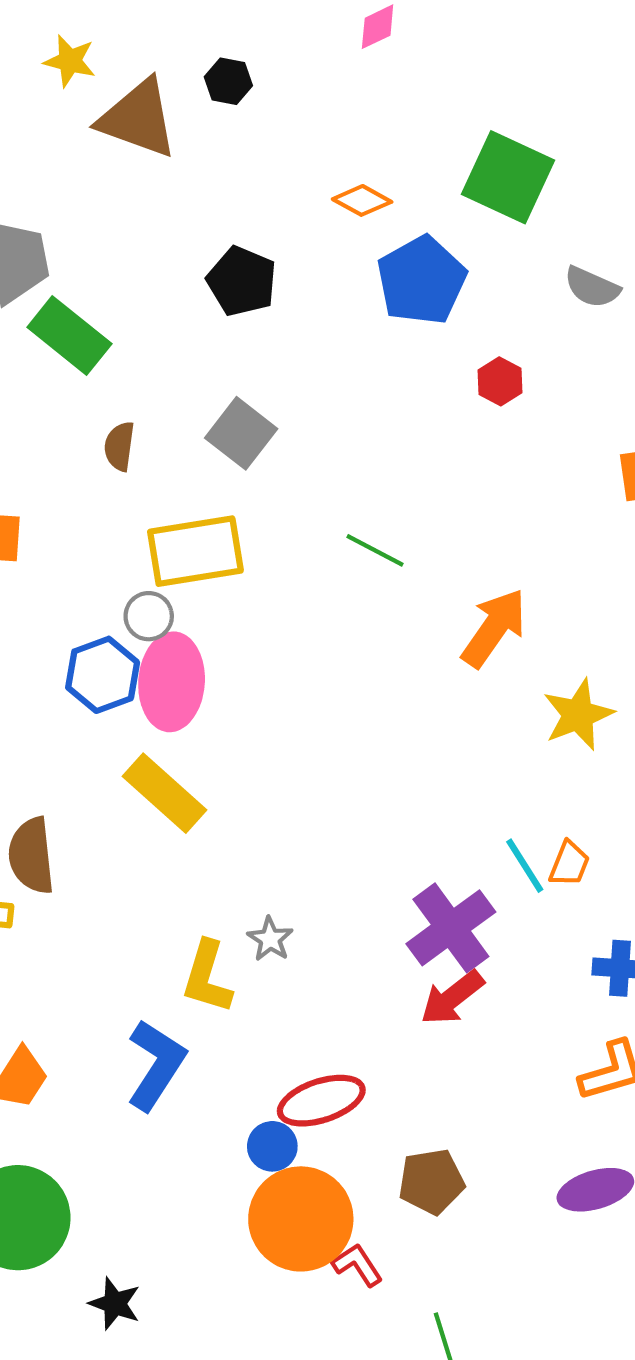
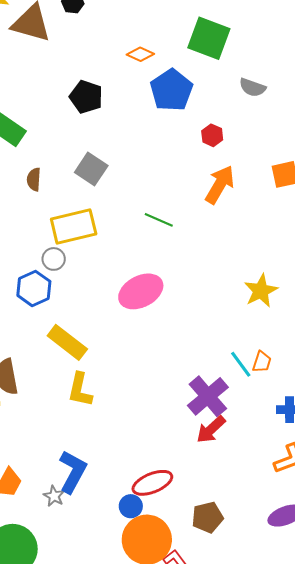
orange arrow: (494, 628) -> (220, 185), moved
pink ellipse: (172, 682) -> (141, 291), moved, turned 63
gray star: (270, 939) -> (54, 496), moved
yellow L-shape: (207, 977) -> (80, 390), moved

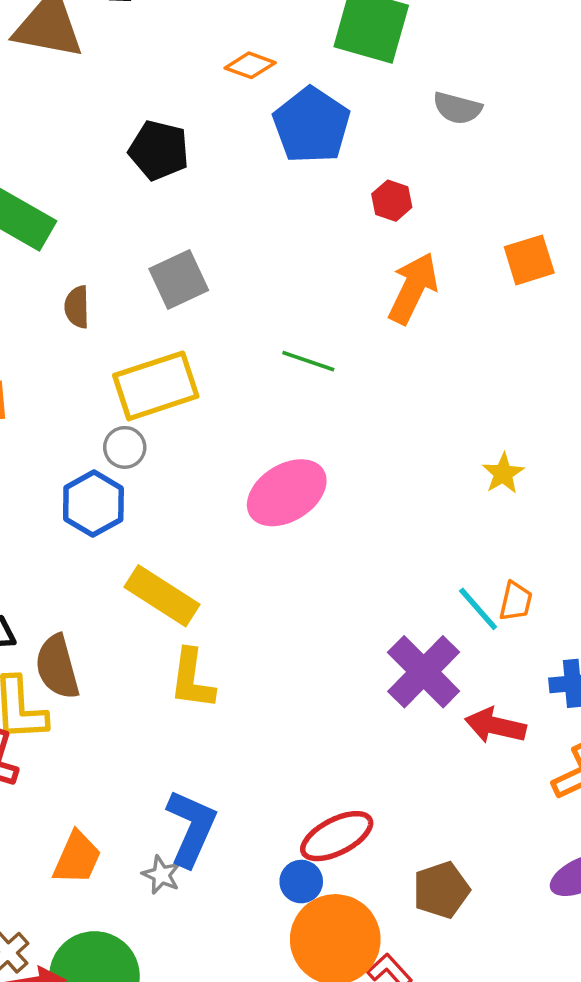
gray square: (91, 169) -> (179, 280), turned 36
yellow star: (261, 291) -> (503, 473), size x0.7
red arrow: (211, 429) -> (495, 726), moved, turned 60

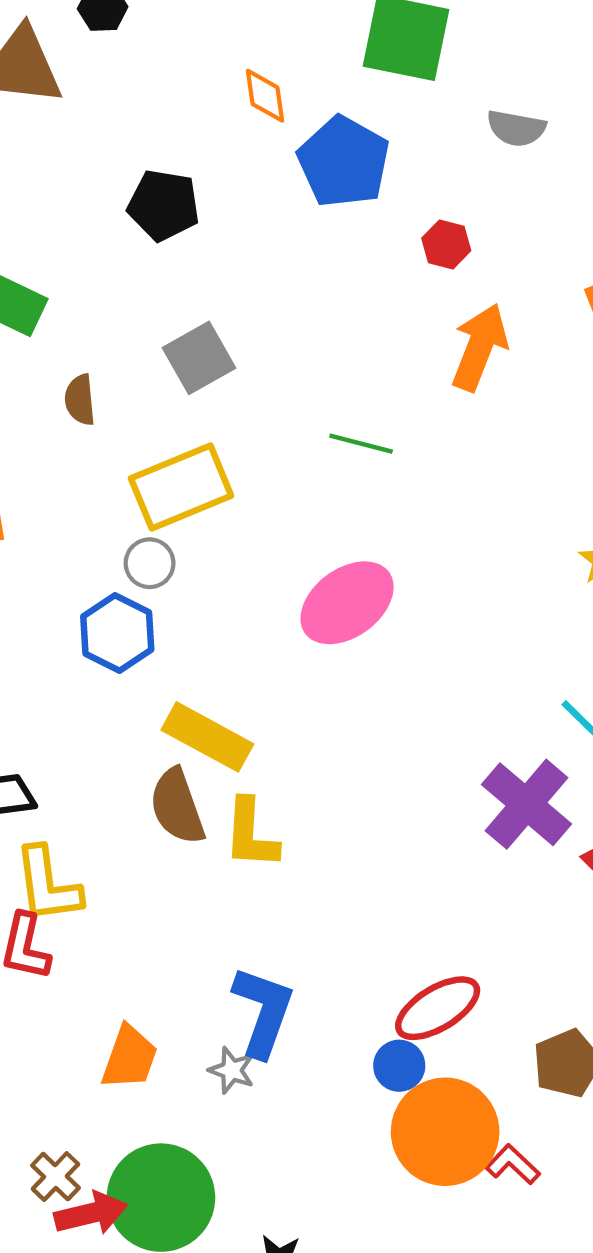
orange diamond: (250, 65) -> (265, 96), turned 66
brown semicircle: (57, 667) -> (177, 807), moved

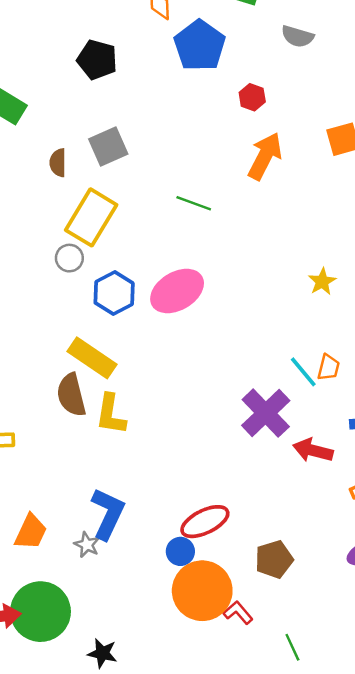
brown semicircle: (80, 400) -> (58, 163), moved
yellow rectangle: (181, 487) -> (91, 217), turned -42
blue hexagon: (117, 633) -> (114, 293), moved

